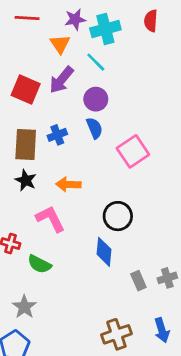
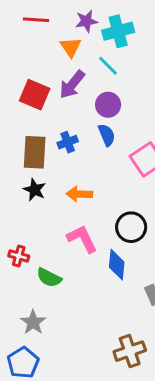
pink L-shape: (50, 219) -> (82, 239), moved

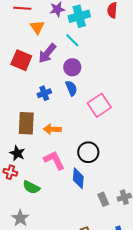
orange triangle: (71, 47) -> (37, 27), moved
brown rectangle: (35, 152) -> (26, 123), moved
black star: (35, 190) -> (17, 153), moved

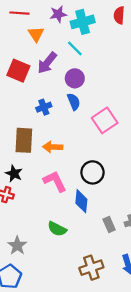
green semicircle: (31, 187) -> (57, 229), moved

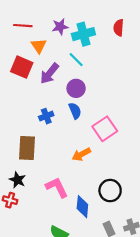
red square: (18, 71) -> (22, 67), moved
orange arrow: (53, 147) -> (81, 154), moved, turned -30
black circle: (92, 172) -> (110, 191), moved

